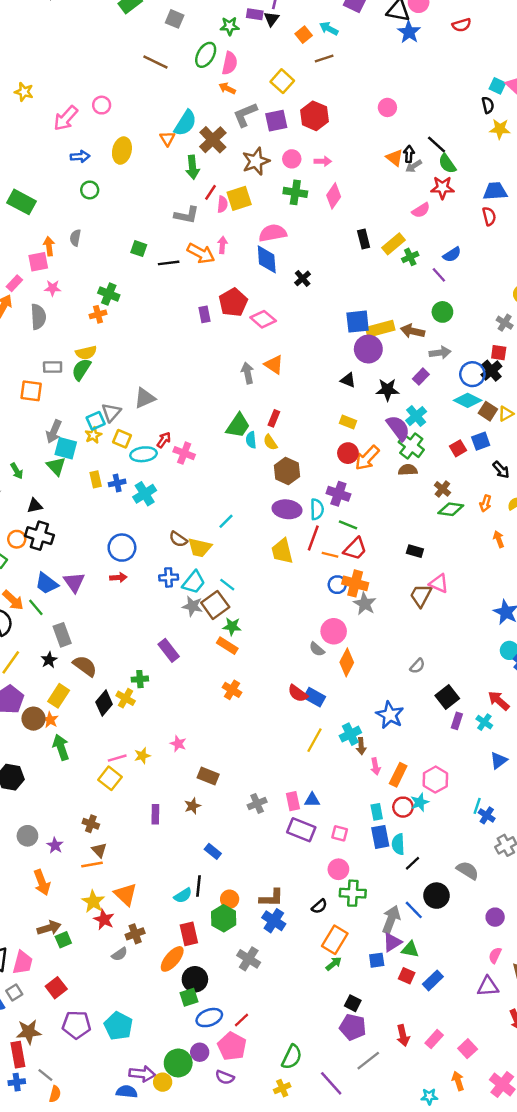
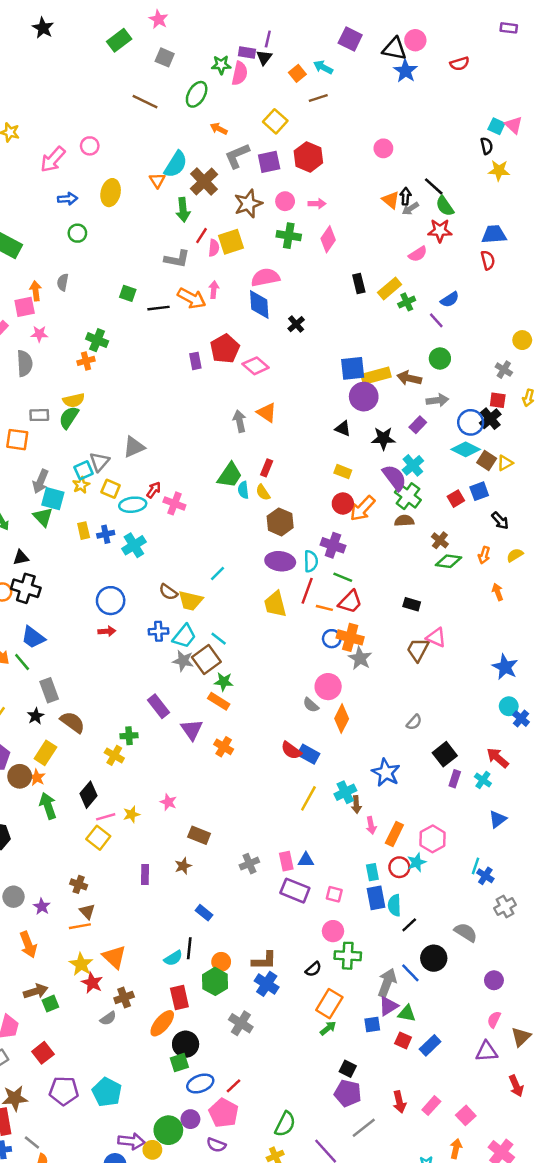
pink semicircle: (230, 63) -> (240, 73), moved
purple triangle: (74, 582) -> (192, 730), moved
black diamond: (104, 703) -> (88, 795), moved
orange arrow: (458, 1081) -> (456, 1149), turned 30

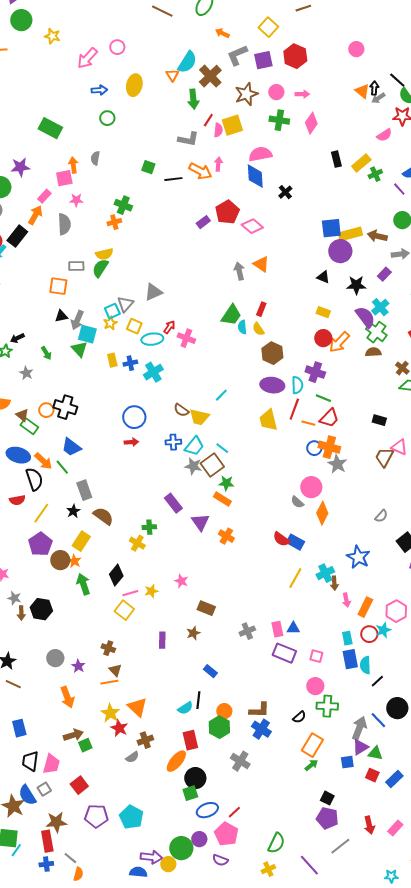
purple rectangle: (195, 361) -> (203, 222), turned 64
black triangle: (21, 558) -> (61, 316), moved

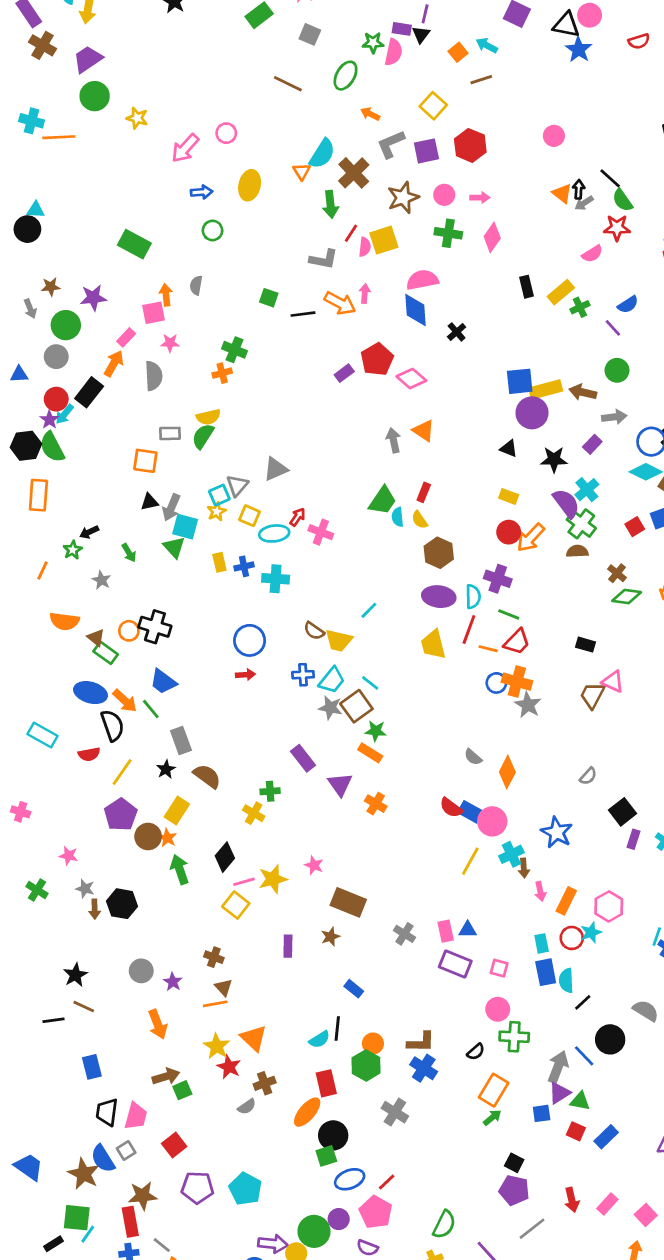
cyan cross: (153, 372) -> (276, 579), turned 36
pink circle: (311, 487) -> (492, 821), moved
yellow star: (151, 591) -> (273, 879), size x1.5
brown rectangle: (206, 608) -> (348, 902), size x1.4
gray cross: (247, 631) -> (404, 934), turned -35

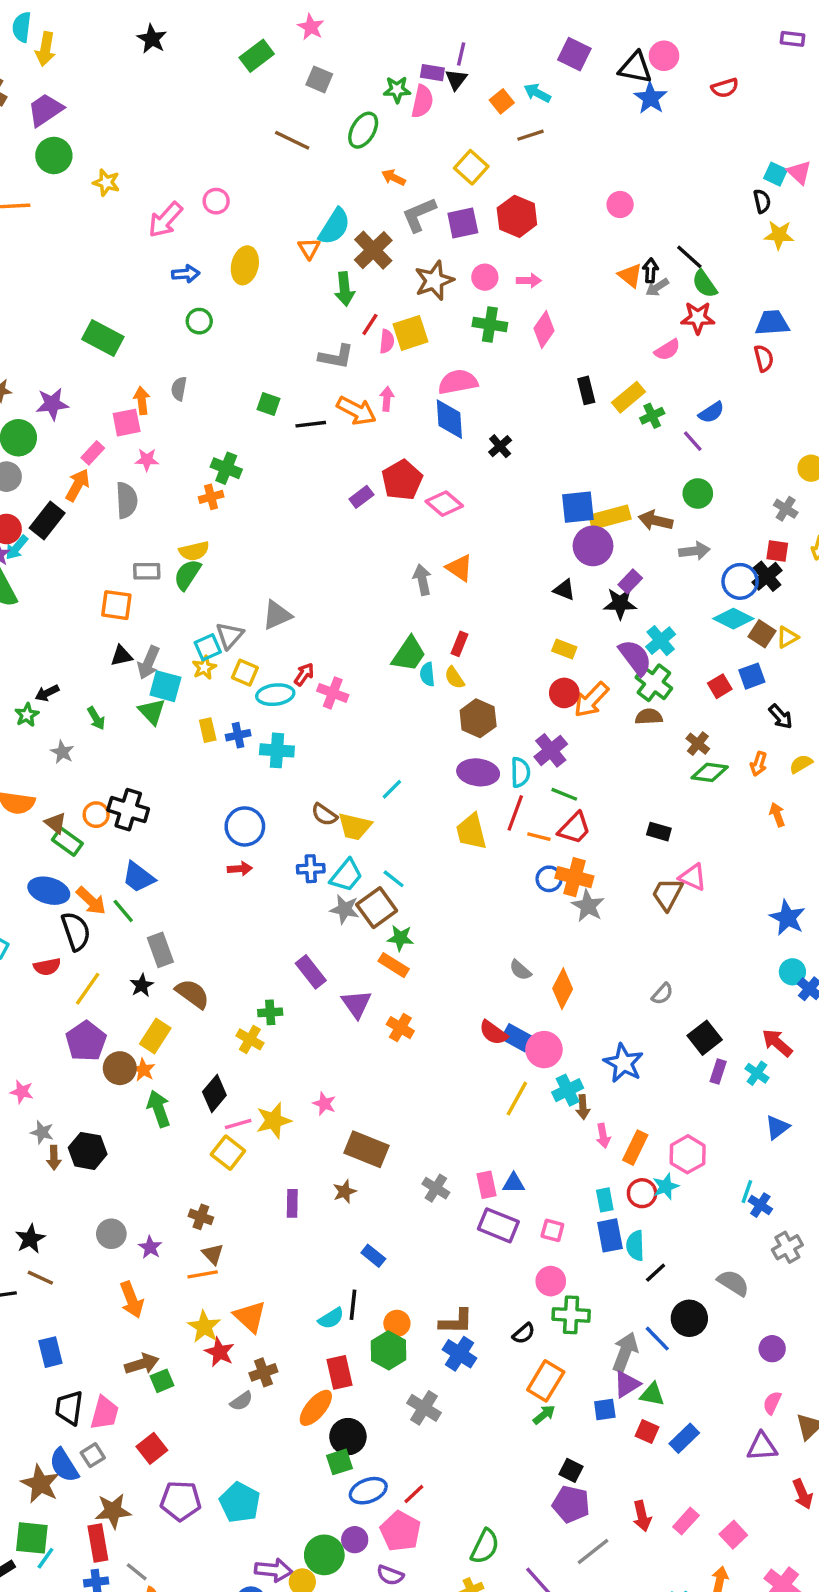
purple rectangle: (592, 444) -> (630, 581), moved
purple cross: (498, 579) -> (551, 750), turned 32

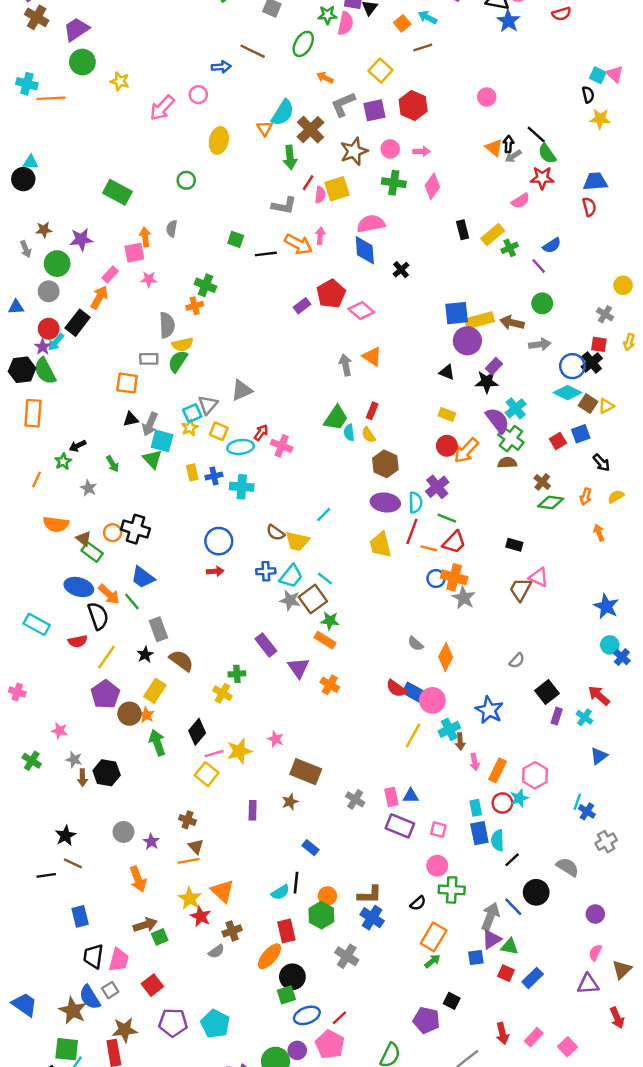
blue arrow: (186, 274) -> (221, 67), moved
gray semicircle: (127, 500) -> (167, 325), moved
purple pentagon: (571, 1504) -> (426, 1020), moved

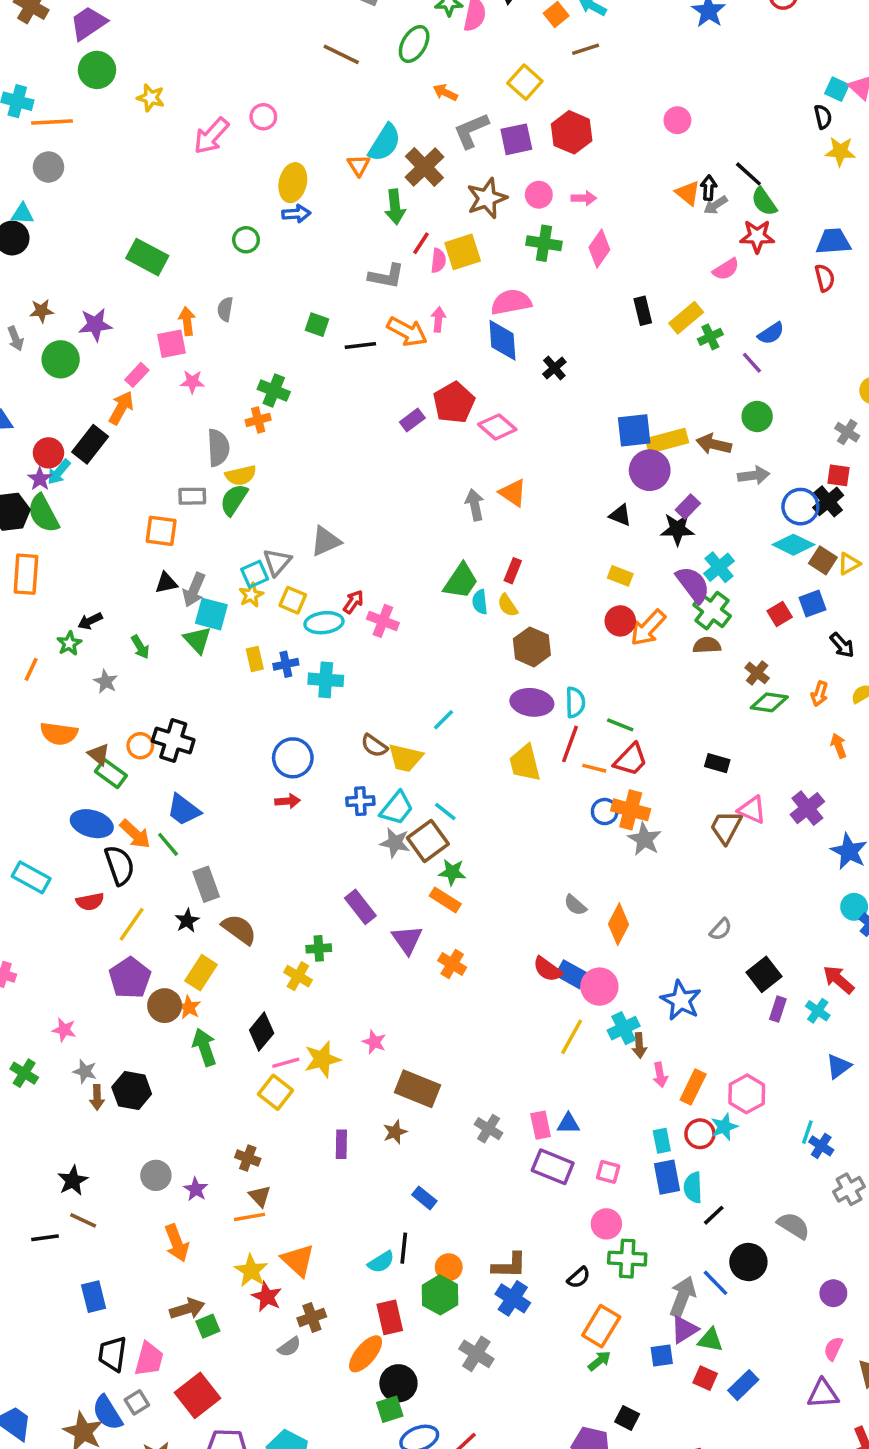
blue arrow: (221, 67) -> (296, 214), moved
gray circle: (49, 291) -> (48, 167), moved
purple cross: (437, 487) -> (807, 808), moved
red square: (152, 985) -> (197, 1395), size x1.4

